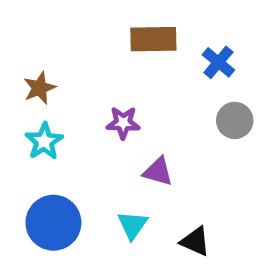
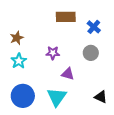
gray circle: (235, 120) -> (91, 53), moved
cyan triangle: (132, 225) -> (57, 97), size x1.5
black triangle: (195, 241) -> (101, 97), moved

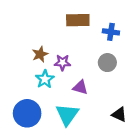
blue cross: (94, 27) -> (111, 32), turned -32
brown star: (17, 38) -> (40, 54), moved
cyan star: (19, 61) -> (45, 79), moved

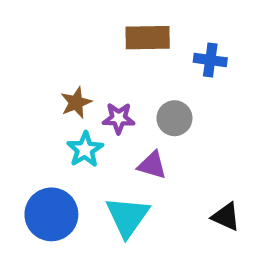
gray circle: (107, 63) -> (174, 118), moved

